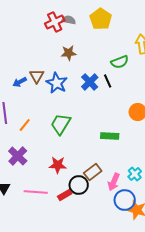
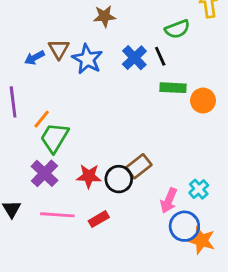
green trapezoid: (61, 124) -> (54, 138), moved
green rectangle: (110, 136) -> (173, 88), moved
purple cross: (18, 156) -> (44, 173), moved
brown rectangle: (93, 172) -> (139, 166), moved
black circle: (79, 185) -> (119, 179), moved

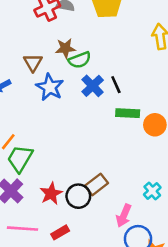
green semicircle: (177, 29) -> (80, 60), moved
brown triangle: (59, 49) -> (33, 63), moved
red star: (89, 176) -> (51, 194), turned -30
cyan cross: (199, 189) -> (152, 191), moved

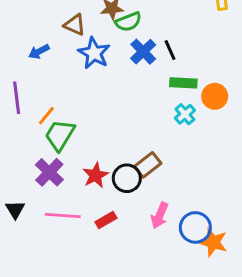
brown triangle: (33, 63) -> (75, 25), turned -36
cyan cross: (152, 191) -> (185, 114), moved
pink arrow: (124, 216) -> (160, 216), moved

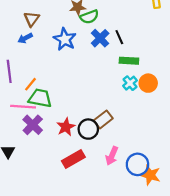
brown triangle: (75, 25) -> (32, 19), moved, turned 42
orange circle: (215, 96) -> (148, 83), moved
green trapezoid: (60, 135) -> (40, 98), turned 70
pink line: (63, 216) -> (23, 107), moved
red rectangle: (106, 220) -> (73, 159), size x1.5

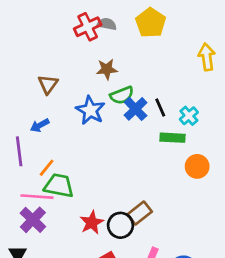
green semicircle: (89, 17) -> (122, 95), moved
blue arrow: (25, 38) -> (40, 125), moved
cyan cross: (130, 83) -> (189, 116), moved
purple cross: (33, 125) -> (33, 220), moved

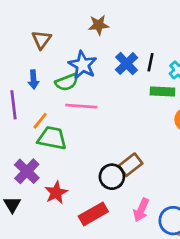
green semicircle: (122, 95) -> (67, 82), moved
black line: (160, 108) -> (151, 62), turned 36
blue arrow: (40, 125) -> (33, 80), turned -66
pink line: (37, 197) -> (81, 106), moved
red star: (92, 223) -> (56, 193), moved

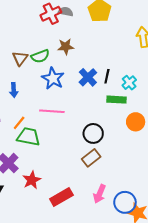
green semicircle: (67, 82) -> (40, 56), moved
black circle: (112, 177) -> (93, 133), moved

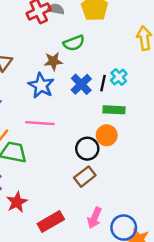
brown star: (66, 47) -> (53, 61), moved
green semicircle: (40, 56) -> (74, 43), moved
cyan cross: (129, 83) -> (119, 77), moved
orange circle: (136, 122) -> (107, 135), moved

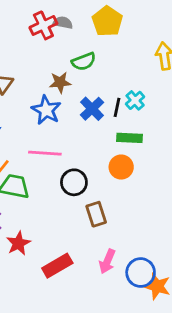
black circle: (87, 149) -> (74, 182), moved
brown rectangle: (85, 177) -> (96, 214), turned -70

